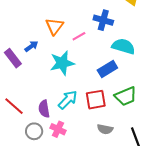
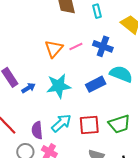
pink line: (79, 36) -> (76, 46), moved
blue arrow: (31, 46) -> (28, 88), moved
blue rectangle: (107, 69) -> (96, 84), moved

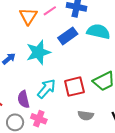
blue rectangle: (96, 84) -> (68, 36), moved

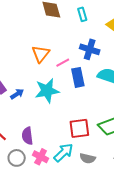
pink line: (50, 11) -> (63, 63), moved
blue rectangle: (68, 36) -> (78, 77), turned -72
cyan arrow: (46, 89) -> (64, 153), moved

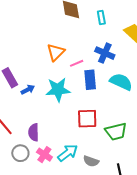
red square: (79, 128) -> (87, 119), moved

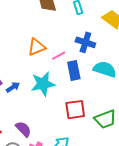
orange triangle: (56, 52) -> (37, 47), turned 30
purple semicircle: (34, 132) -> (23, 129), turned 144

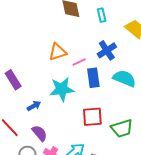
blue cross: (85, 42) -> (107, 50), turned 36
blue arrow: (13, 87) -> (34, 106), moved

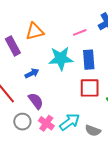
orange triangle: (58, 52) -> (35, 31), moved
blue rectangle: (93, 78) -> (89, 60), moved

